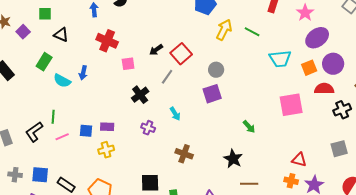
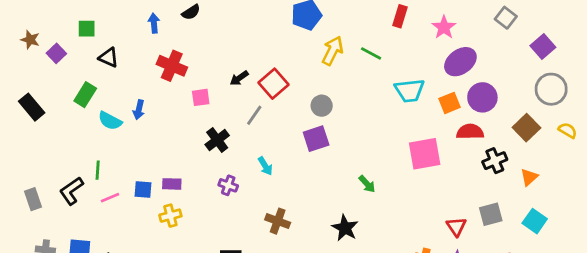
red triangle: (299, 160) -> (456, 227), moved, turned 42

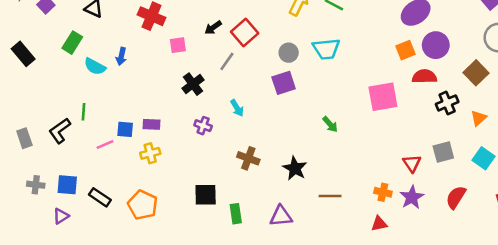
cyan trapezoid: (410, 91) -> (326, 49), moved
pink line: (110, 198) -> (105, 144), moved
black star: (345, 228) -> (295, 168), moved

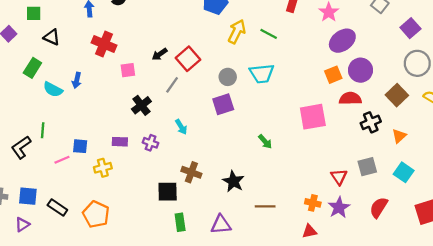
purple rectangle: (151, 124) -> (120, 142), moved
black square: (206, 195) -> (168, 192), moved

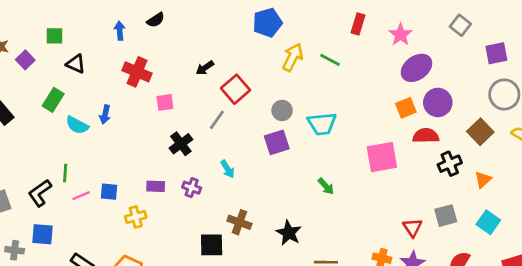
purple square: (410, 28) -> (496, 53), turned 30
black arrow: (160, 54) -> (205, 68), moved
cyan trapezoid: (262, 74) -> (322, 124), moved
pink line: (62, 160) -> (81, 196), moved
blue square: (28, 196) -> (43, 234), moved

